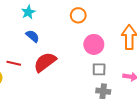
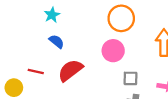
orange circle: (78, 15) -> (121, 18), moved, size x1.5
pink circle: (94, 44) -> (113, 51), moved

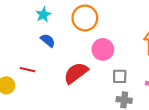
orange circle: (121, 18) -> (85, 18), moved
red semicircle: (70, 70) -> (76, 73), moved

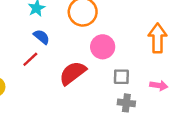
red line: (28, 70) -> (30, 59), moved, turned -56

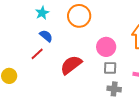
pink circle: (103, 47) -> (106, 47), moved

